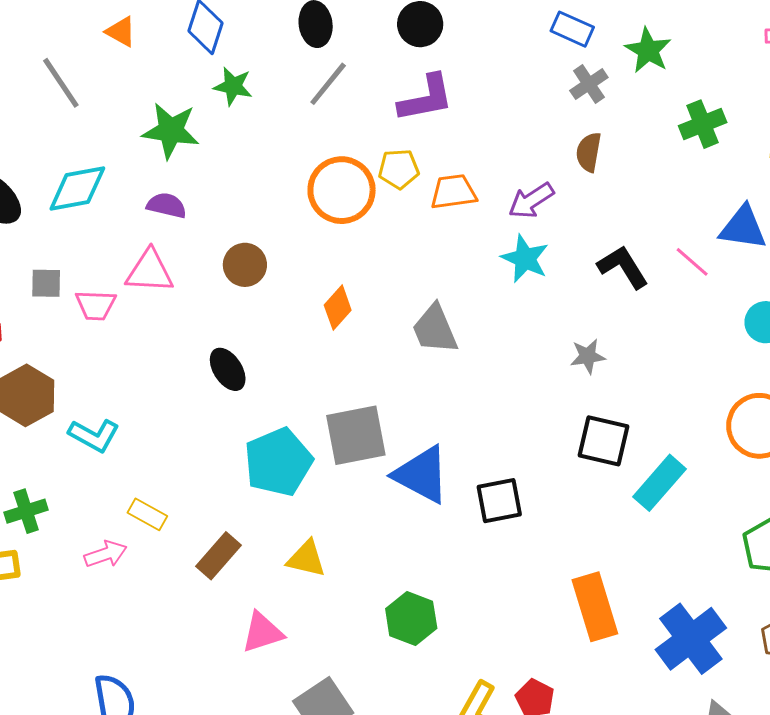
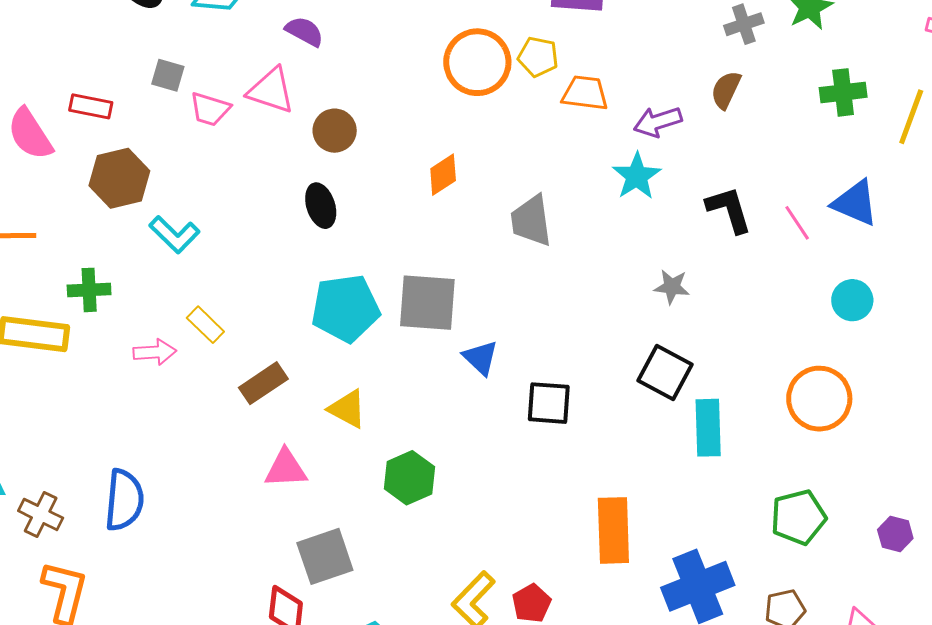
brown circle: (245, 265) -> (335, 131), moved
blue triangle: (422, 475) -> (481, 358), size x0.6
cyan rectangle: (660, 483) -> (708, 428), turned -58
green hexagon: (411, 619) -> (409, 478), moved

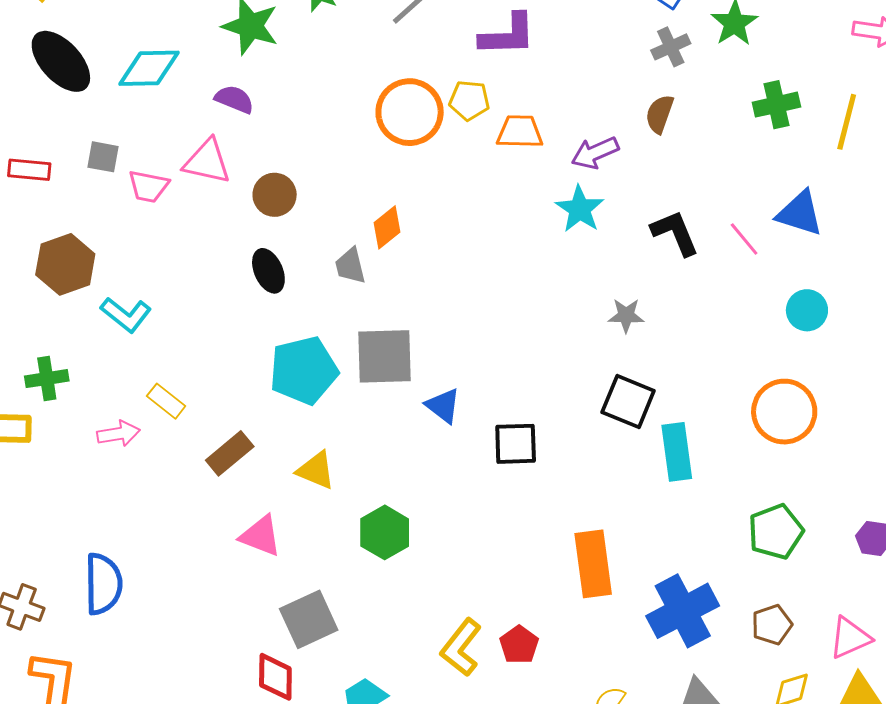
red rectangle: (91, 106) -> (29, 170), moved
gray trapezoid: (531, 221) -> (350, 266), moved, size x0.7
pink triangle: (286, 469) -> (261, 536), turned 30

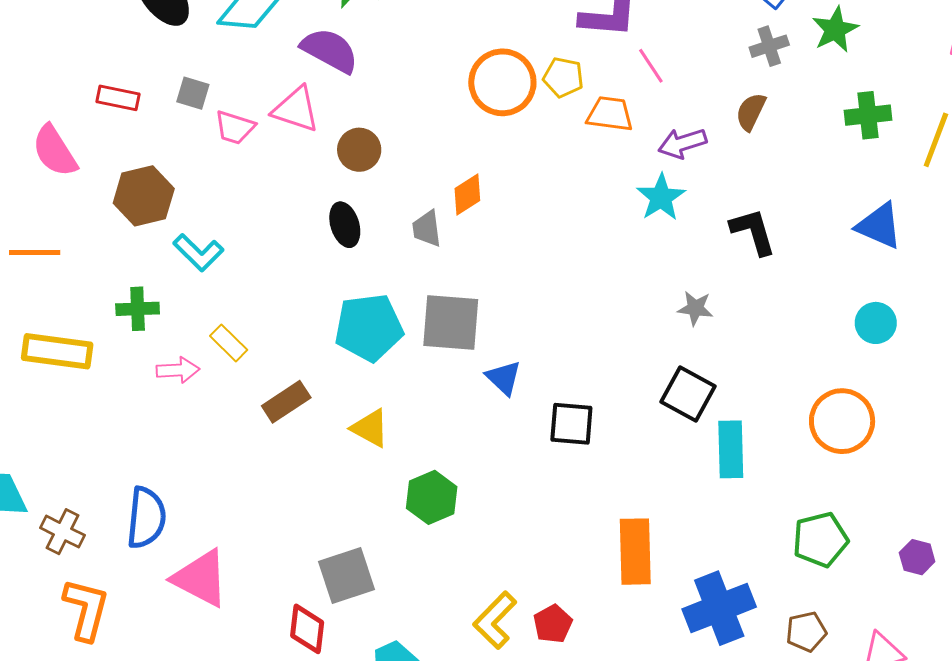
purple semicircle: (234, 99) -> (330, 50), size x1.5
pink line: (744, 239) -> (651, 66), moved
green cross: (47, 379) -> (138, 309), moved
pink triangle: (261, 536) -> (201, 578), moved, size x1.4

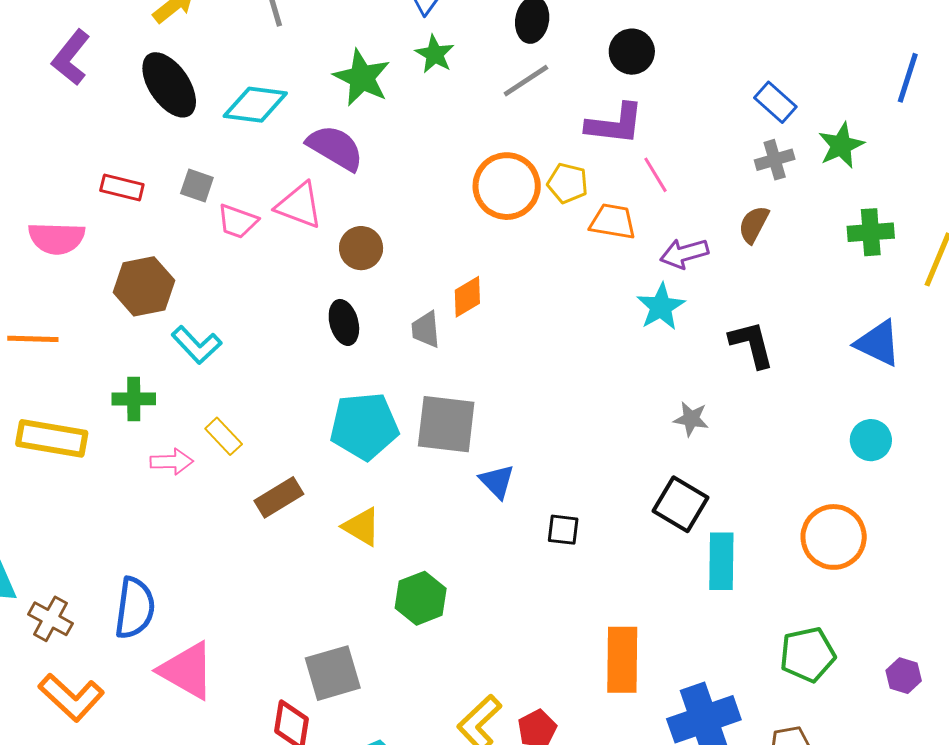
pink semicircle: (55, 151) -> (57, 238), turned -58
black square: (571, 424) -> (563, 530), size x0.7
orange L-shape: (86, 609) -> (71, 697), turned 116

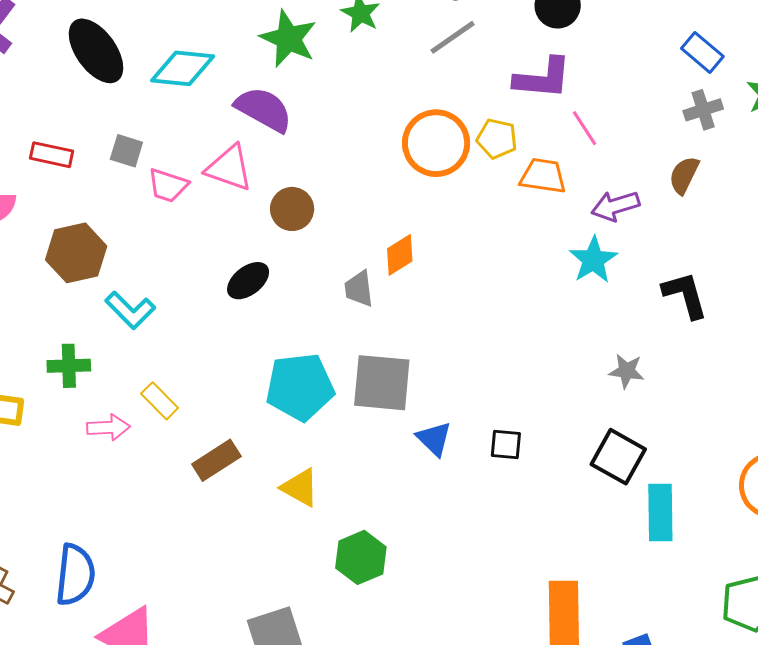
black ellipse: (344, 322) -> (248, 281), moved, turned 69
black square: (563, 530) -> (506, 444), moved

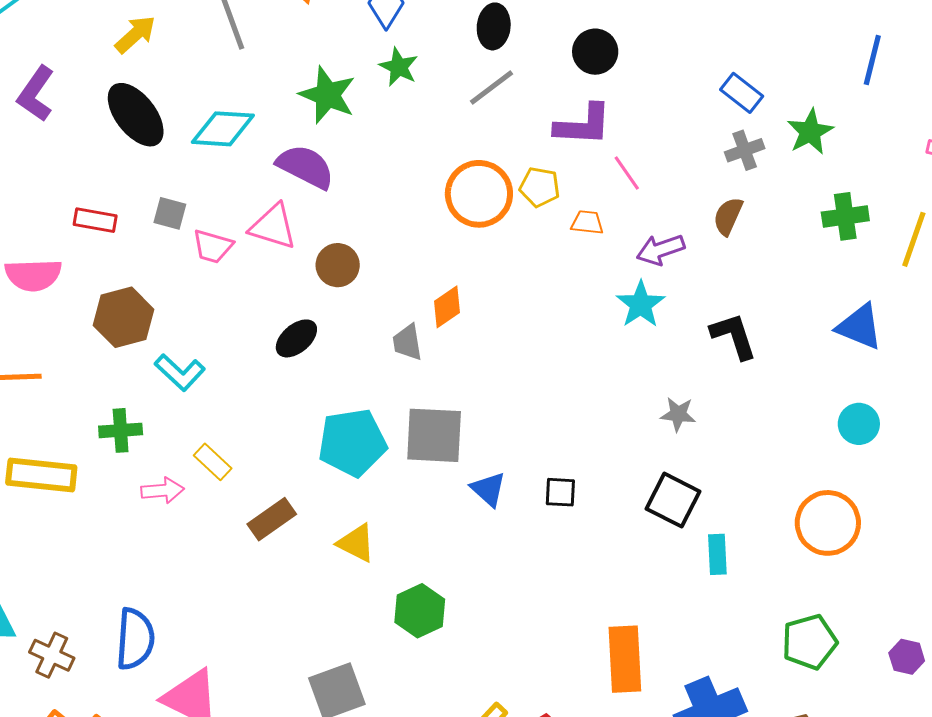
orange trapezoid: (543, 176) -> (587, 222), size x0.7
cyan rectangle: (660, 513) -> (717, 554), size x0.7

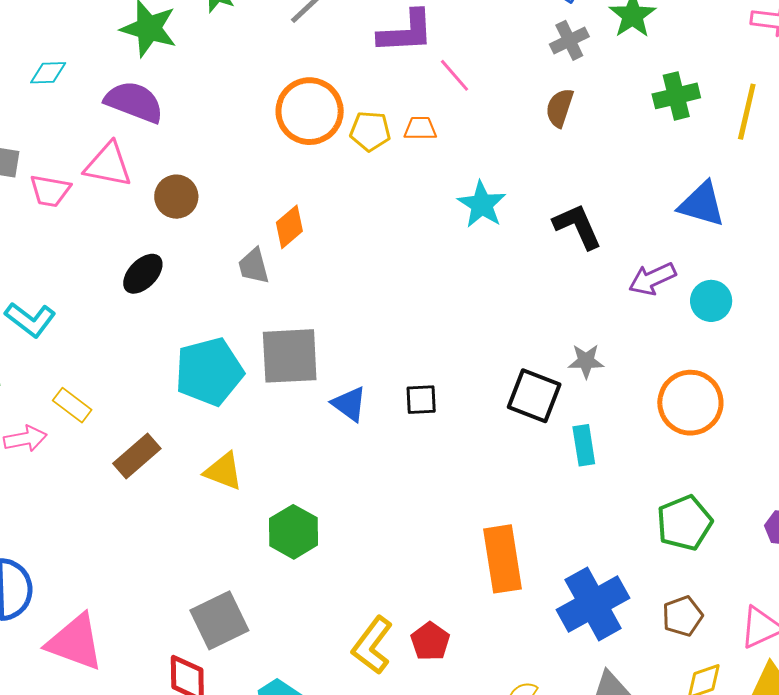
cyan diamond: (223, 129) -> (48, 73), size x0.6
yellow pentagon: (540, 187) -> (370, 131), moved
purple arrow: (661, 250) -> (652, 279), moved
gray star: (678, 414) -> (586, 361), moved

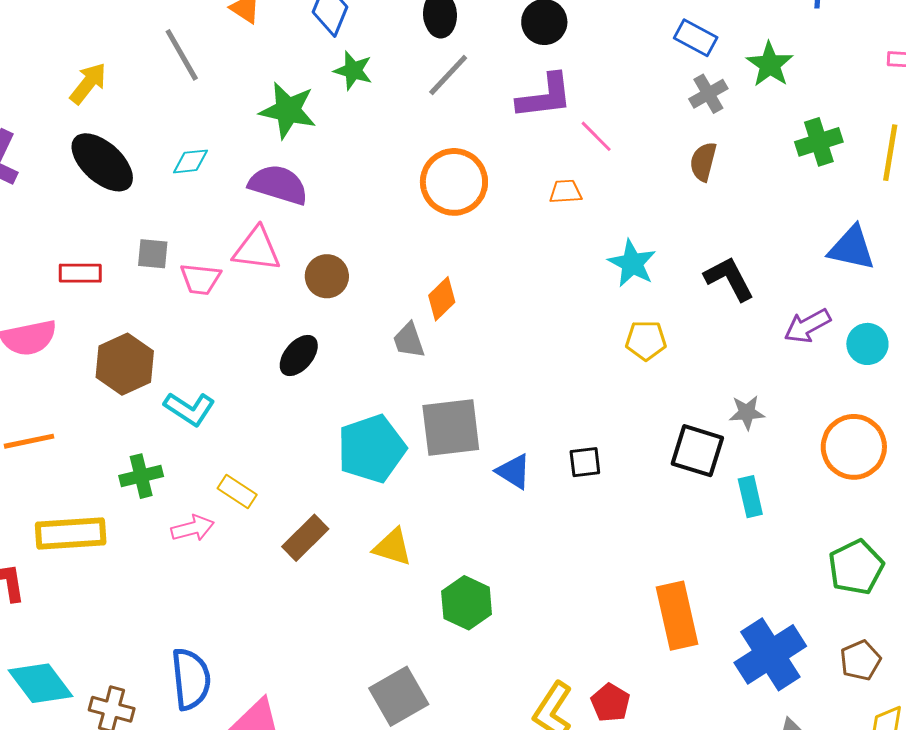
yellow pentagon: (370, 131) -> (646, 340), moved

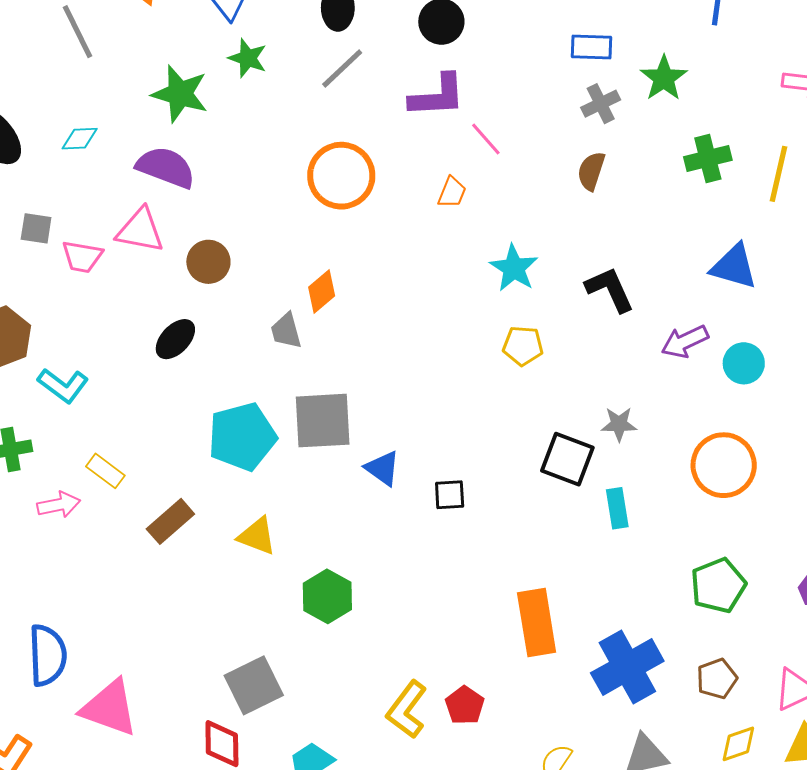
blue rectangle: (696, 38) -> (591, 47), turned -30
orange trapezoid: (566, 192) -> (452, 192), turned 112
black square: (585, 462) -> (450, 495), moved

